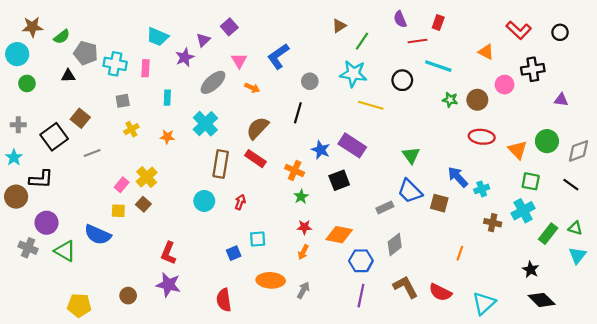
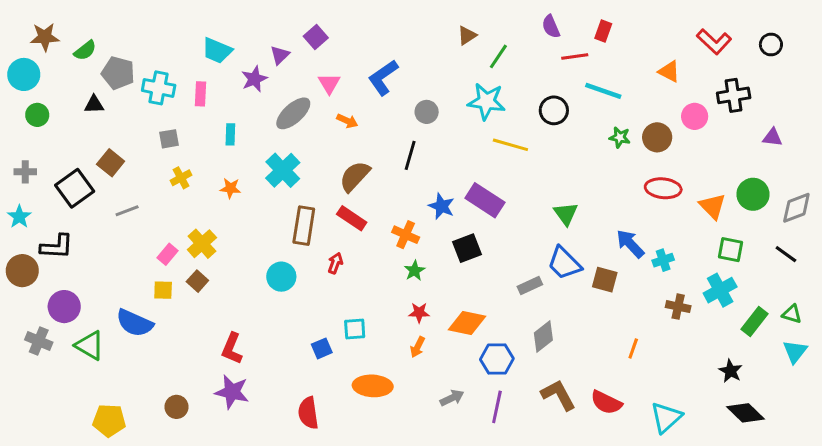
red arrow: (240, 202) -> (335, 263), moved
gray arrow: (303, 290) -> (452, 398), moved, turned 35

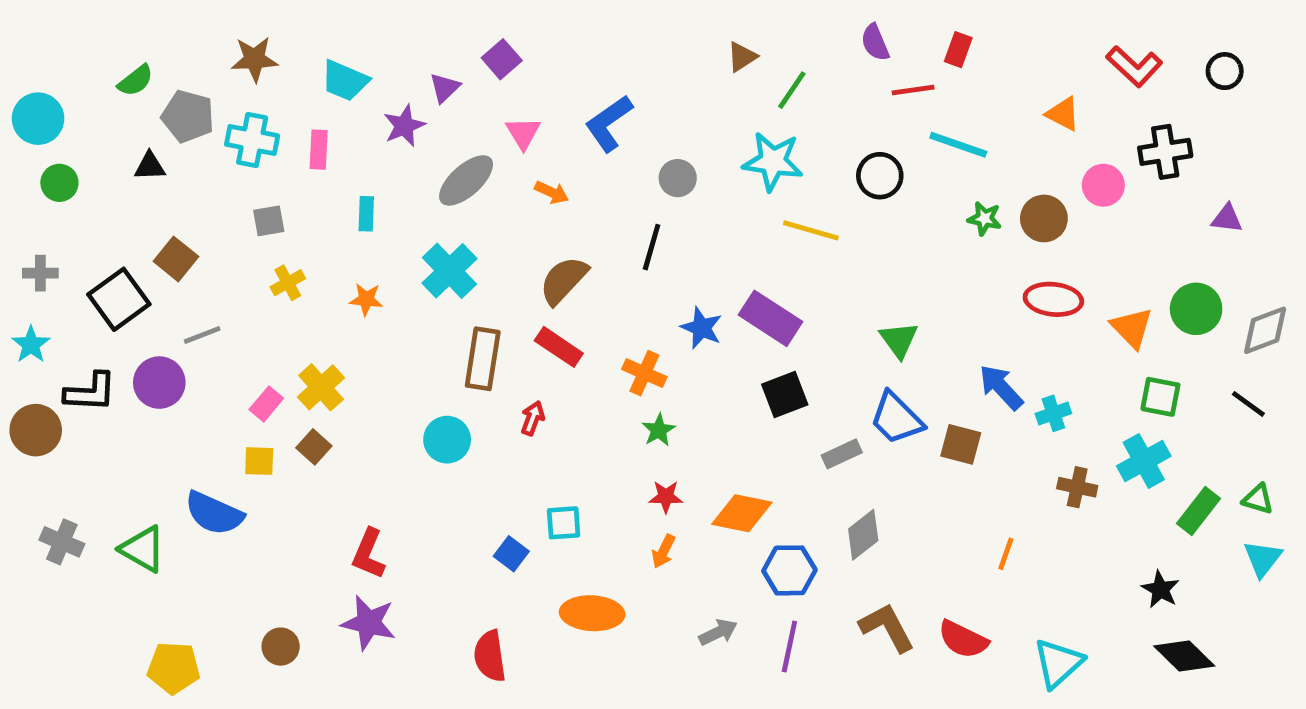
brown star: (45, 37) -> (254, 59), moved
black square: (467, 248) -> (785, 394), moved
purple circle: (64, 307) -> (159, 383), moved
blue square: (322, 348) -> (511, 554), turned -30

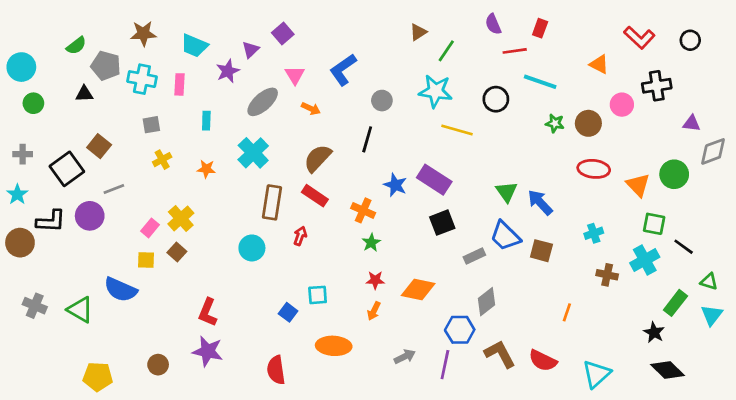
gray diamond: (1265, 330) -> (713, 151), moved
blue arrow: (1001, 387) -> (540, 202), moved
black line: (1248, 404) -> (684, 247), moved
green rectangle: (1198, 511) -> (675, 303), moved
blue hexagon: (789, 570) -> (460, 330), moved

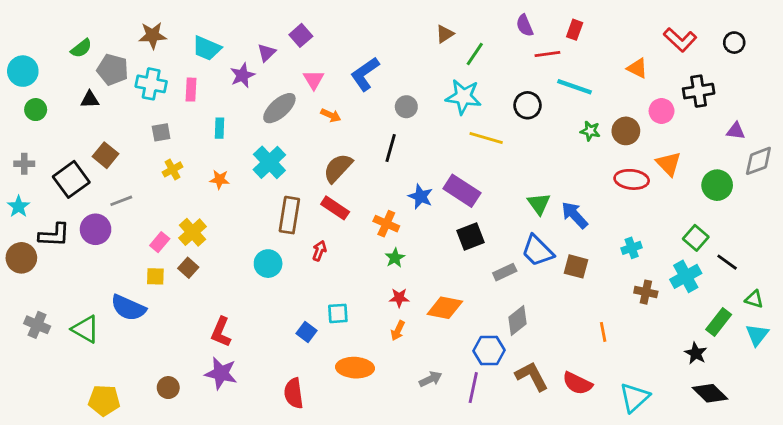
orange triangle: (638, 185) -> (669, 164), moved
green square: (654, 224) -> (696, 238), turned 30
orange line: (567, 312) -> (603, 332), turned -30

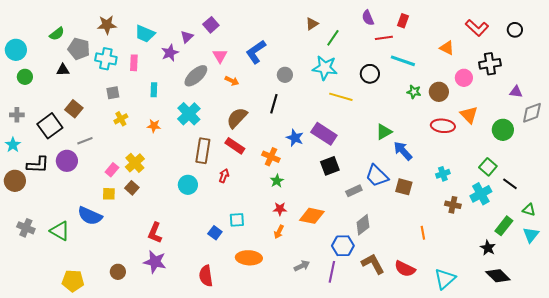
green triangle: (539, 204) -> (384, 132), moved, turned 36

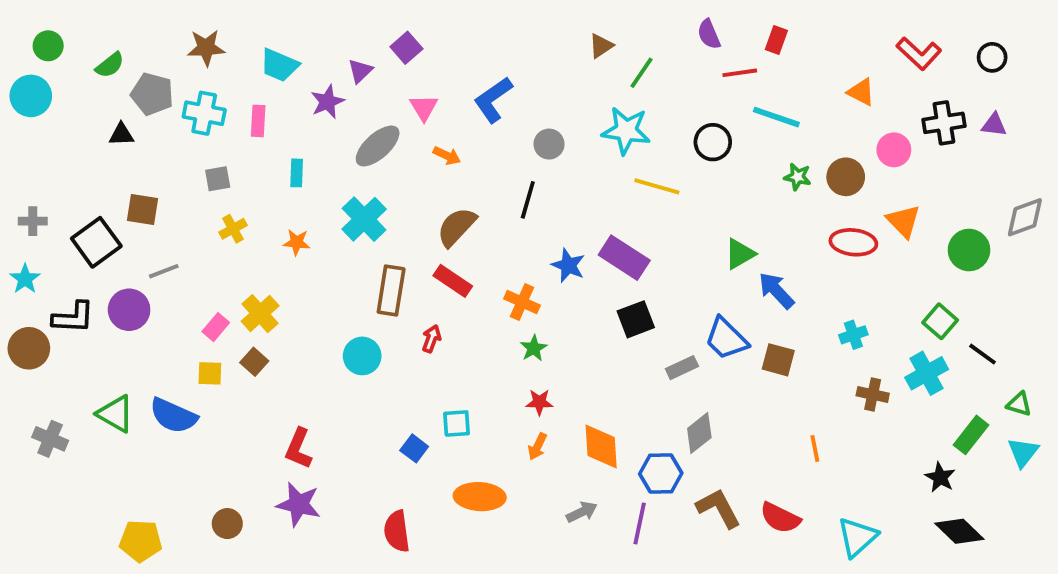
green circle: (25, 77) -> (48, 46), moved
purple triangle: (516, 92) -> (994, 125), moved
brown square: (74, 109) -> (143, 210), turned -30
orange diamond: (312, 216) -> (601, 447), moved, turned 75
green triangle: (60, 231) -> (116, 414), moved

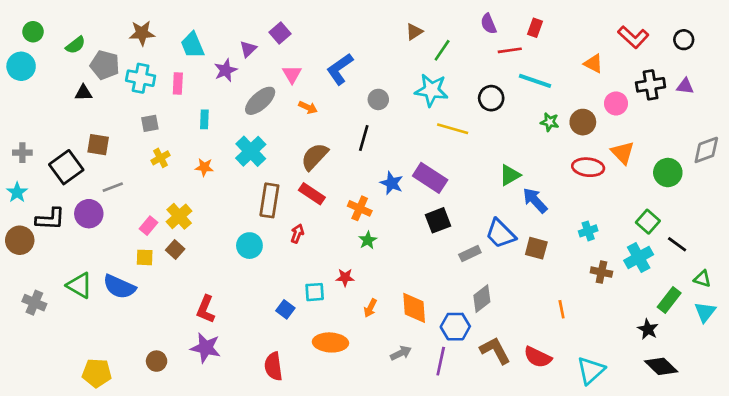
cyan trapezoid: (279, 65) -> (192, 45), turned 44
red star: (539, 402) -> (345, 277), moved

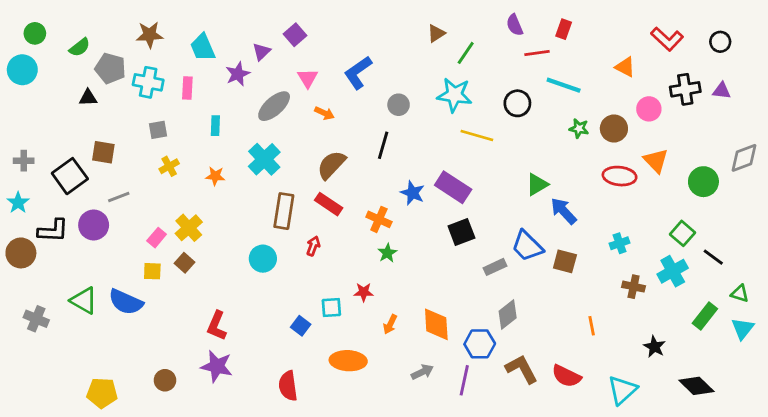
black star: (648, 329) -> (654, 347), moved

